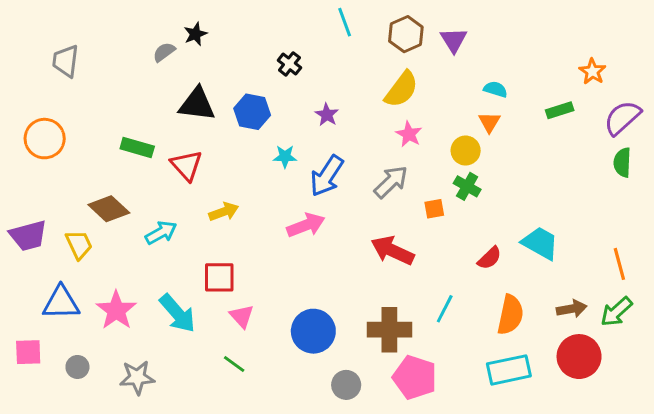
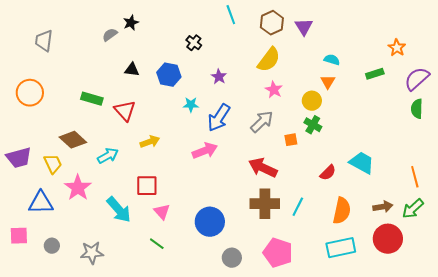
black triangle: (197, 104) -> (132, 70), size x0.6
pink star: (116, 310) -> (78, 188), moved
brown cross: (389, 330) -> (265, 204), moved

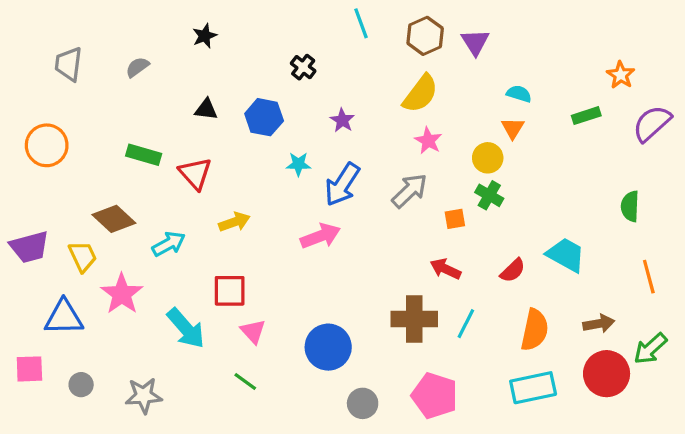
gray semicircle: (110, 35) -> (137, 67), moved
green semicircle: (417, 109) -> (630, 206), moved
red arrow: (263, 168) -> (445, 269), moved, size x0.7
green arrow: (413, 209) -> (650, 349), moved

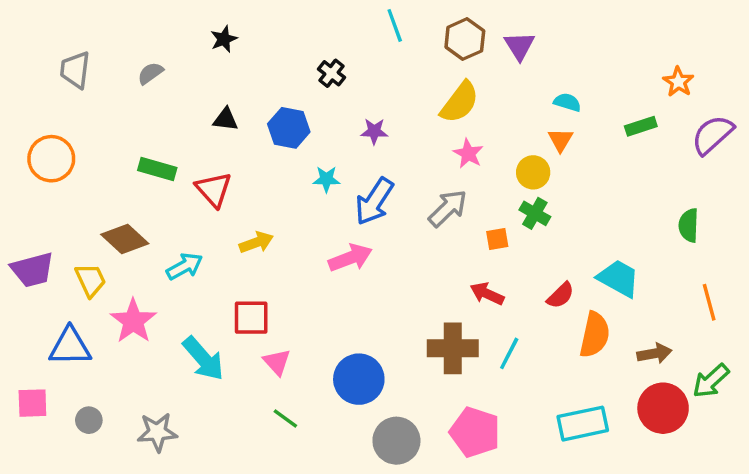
purple star: (342, 120) -> (374, 131), turned -30
orange semicircle: (535, 330) -> (595, 335), moved
green line: (245, 381) -> (285, 418), moved
gray circle: (363, 403) -> (396, 441), size x1.4

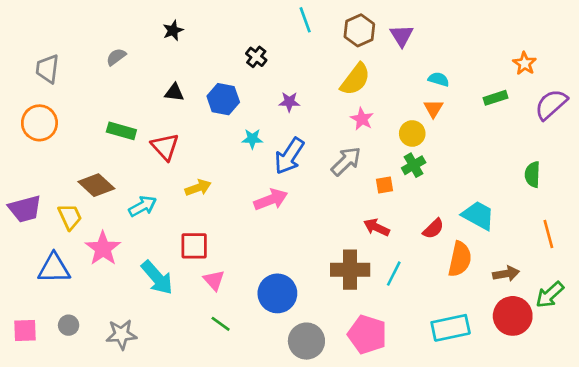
gray trapezoid: (75, 70) -> (47, 69), moved
green cross: (535, 213) -> (414, 165), turned 30
pink square: (32, 403) -> (25, 330), moved

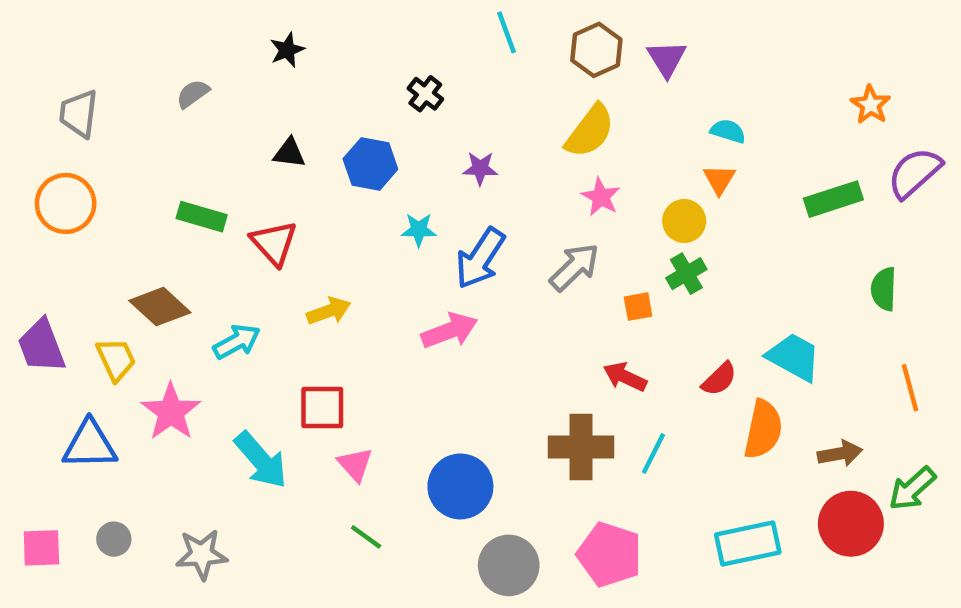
green rectangle: (495, 98) -> (833, 199), moved, size x1.4
purple trapezoid: (25, 209) -> (41, 346), turned 84

